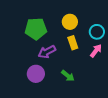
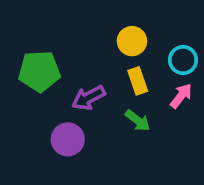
green pentagon: (36, 29) -> (39, 71), moved
green arrow: (68, 76) -> (138, 120), moved

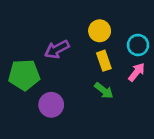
green pentagon: (39, 71) -> (24, 75), moved
purple arrow: (89, 98) -> (57, 49), moved

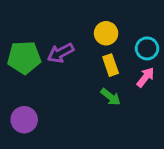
green pentagon: (24, 75) -> (24, 58), moved
purple circle: (51, 105) -> (24, 120), moved

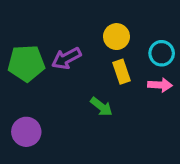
pink arrow: (145, 77) -> (160, 85), turned 55
green arrow: (111, 97) -> (101, 107), moved

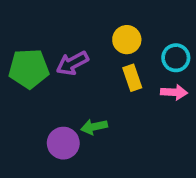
green arrow: (101, 107) -> (94, 127), moved, turned 130
purple circle: (26, 132) -> (63, 143), moved

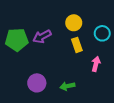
pink arrow: (174, 92) -> (96, 64), moved, turned -80
green arrow: (94, 127) -> (67, 86), moved

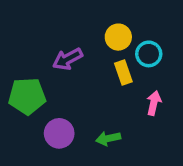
cyan circle: (102, 33) -> (149, 54), moved
green pentagon: (17, 40) -> (27, 96), moved

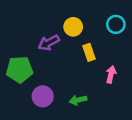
yellow circle: (118, 37) -> (73, 27), moved
cyan circle: (149, 54) -> (116, 24), moved

